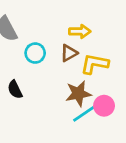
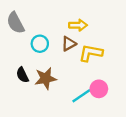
brown star: (78, 94) -> (46, 78), moved

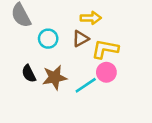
pink circle: (99, 89) -> (106, 72), moved
cyan line: (81, 96) -> (86, 85), moved

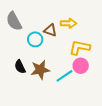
brown triangle: (81, 39) -> (50, 30), moved, turned 48

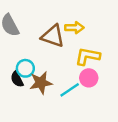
brown triangle: (50, 30) -> (53, 36), size x1.5
cyan circle: (35, 39) -> (25, 68), moved

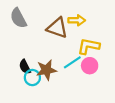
cyan circle: (25, 68) -> (32, 78), moved
cyan line: (70, 90) -> (72, 62), moved

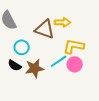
black semicircle: (25, 67) -> (15, 65), turned -32
cyan circle: (32, 78) -> (22, 47), moved

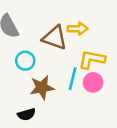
cyan line: (59, 61) -> (73, 79), turned -42
black semicircle: (15, 65) -> (27, 114), moved, turned -48

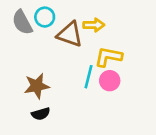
cyan circle: (25, 61) -> (45, 17), moved
brown star: (42, 88) -> (37, 86), moved

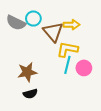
gray semicircle: (22, 22) -> (16, 23), turned -36
brown triangle: (70, 34) -> (53, 32), turned 30
yellow L-shape: (108, 57) -> (67, 49), moved

